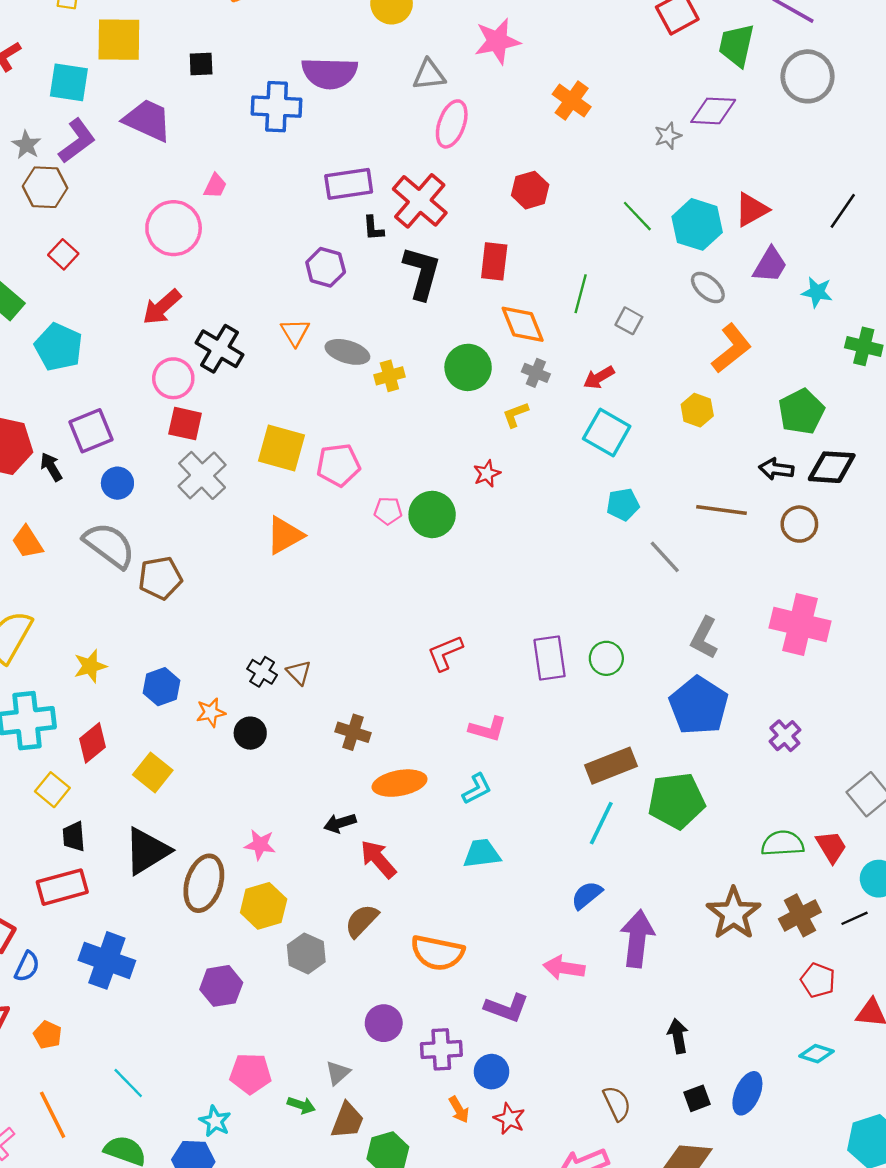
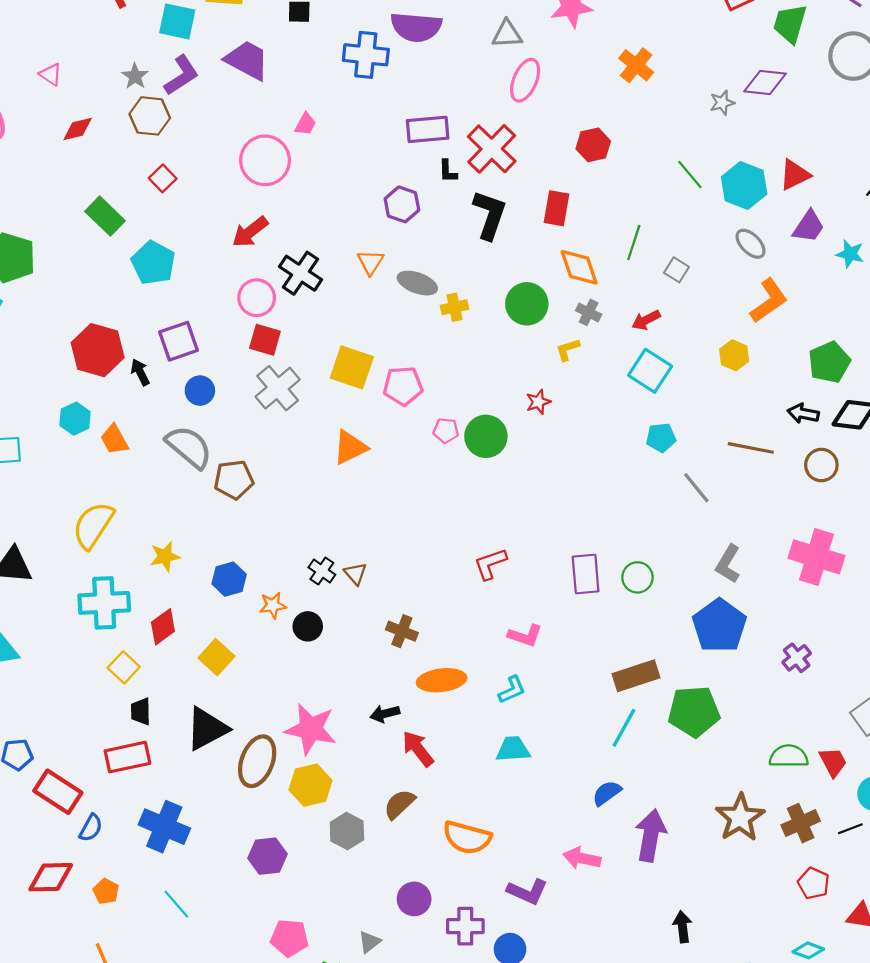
pink star: (260, 845) -> (311, 729), size x1.8
cyan line: (128, 1083) -> (176, 904), moved

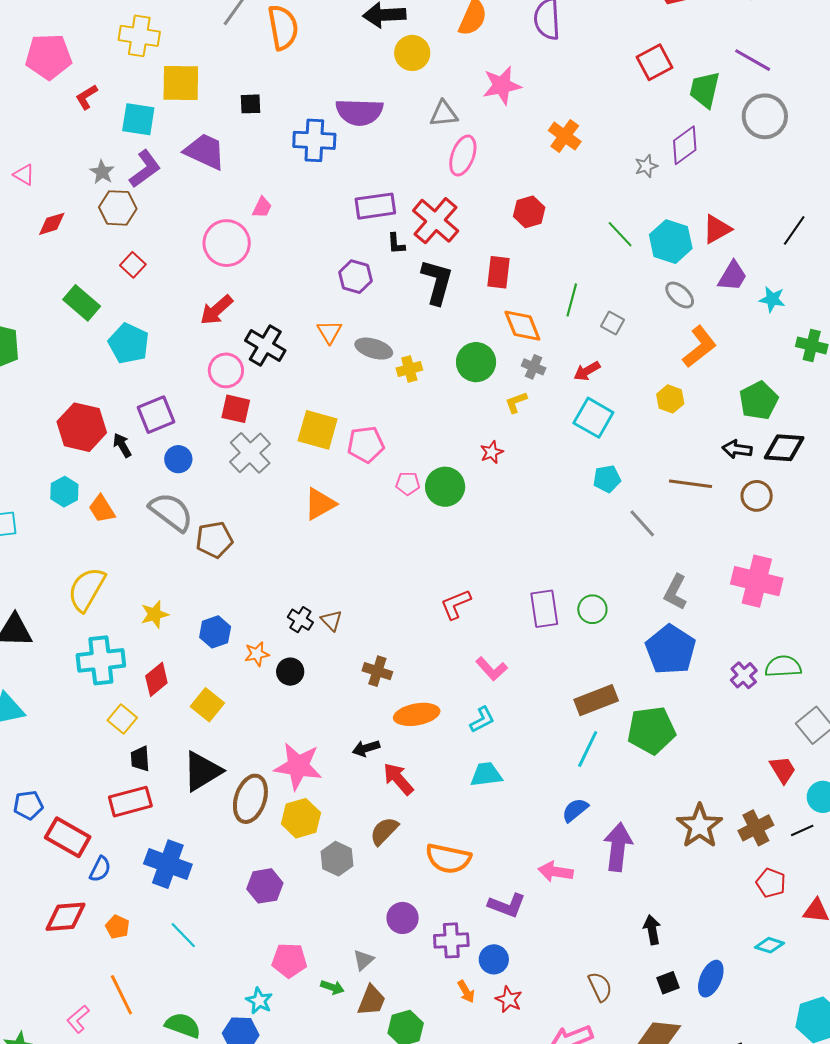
purple diamond: (765, 82) -> (685, 145), turned -39
pink L-shape: (525, 636) -> (492, 669), turned 32
green semicircle: (789, 756) -> (783, 666), moved

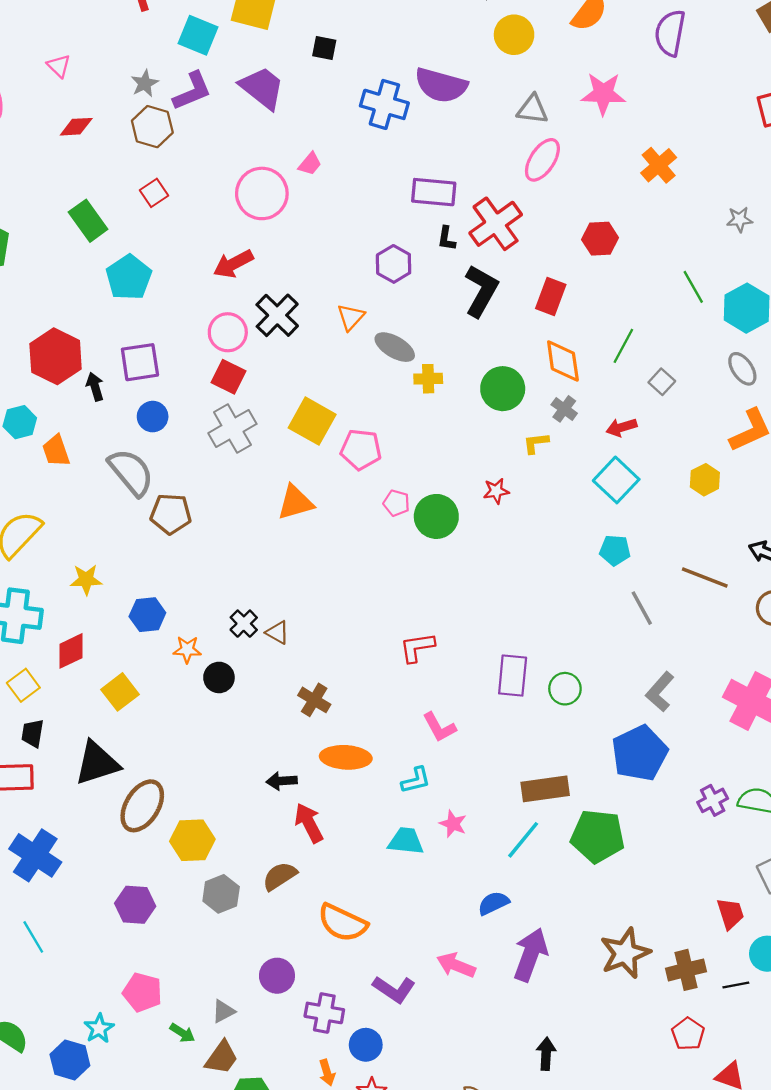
brown triangle: (332, 620) -> (277, 633), turned -30
pink star: (298, 766) -> (453, 824), moved, size x0.5

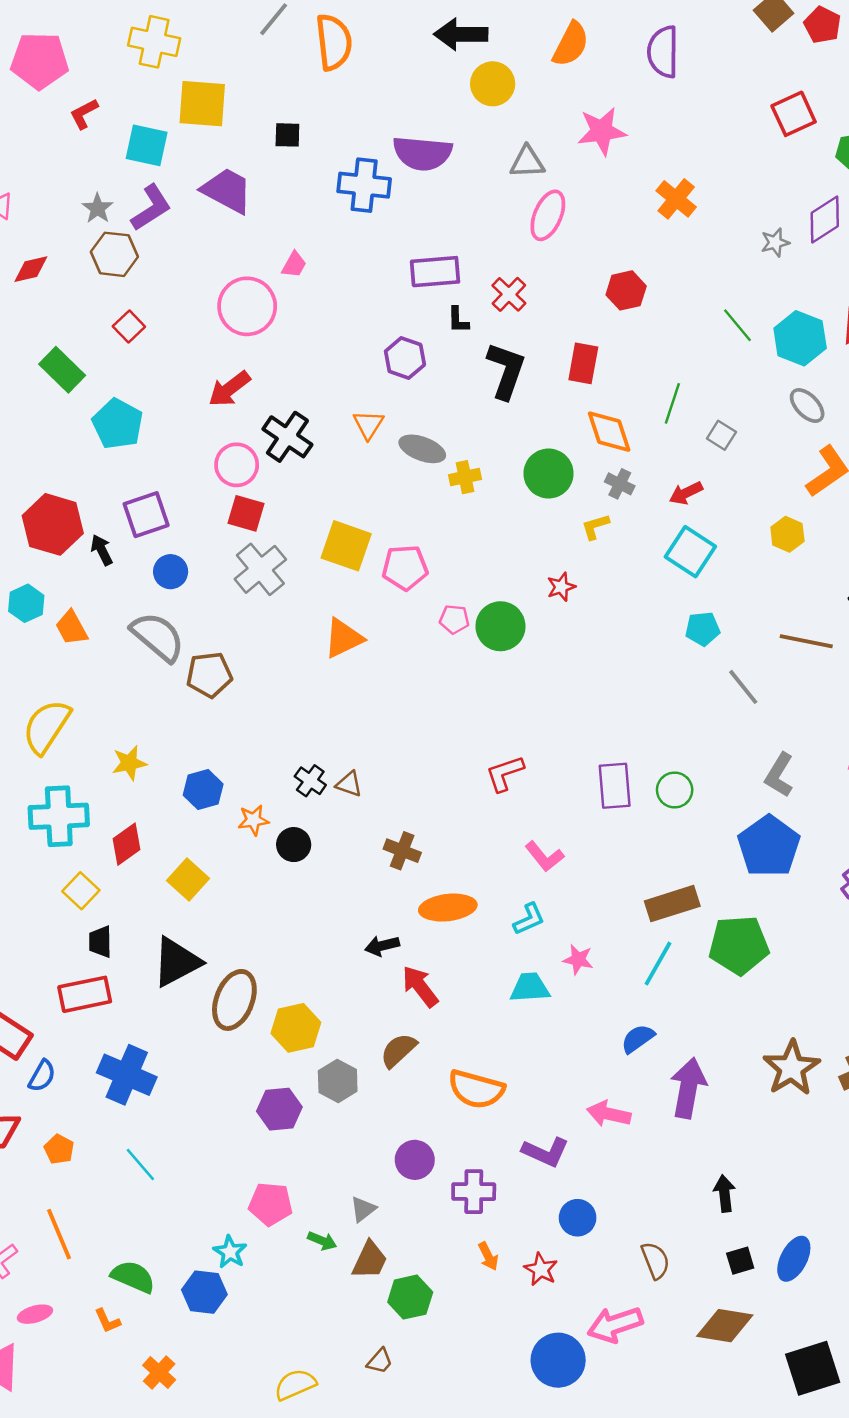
red cross: (496, 224) -> (509, 294), size x0.6
purple hexagon: (135, 905) -> (279, 1109), moved
blue circle: (366, 1045) -> (578, 1218), moved

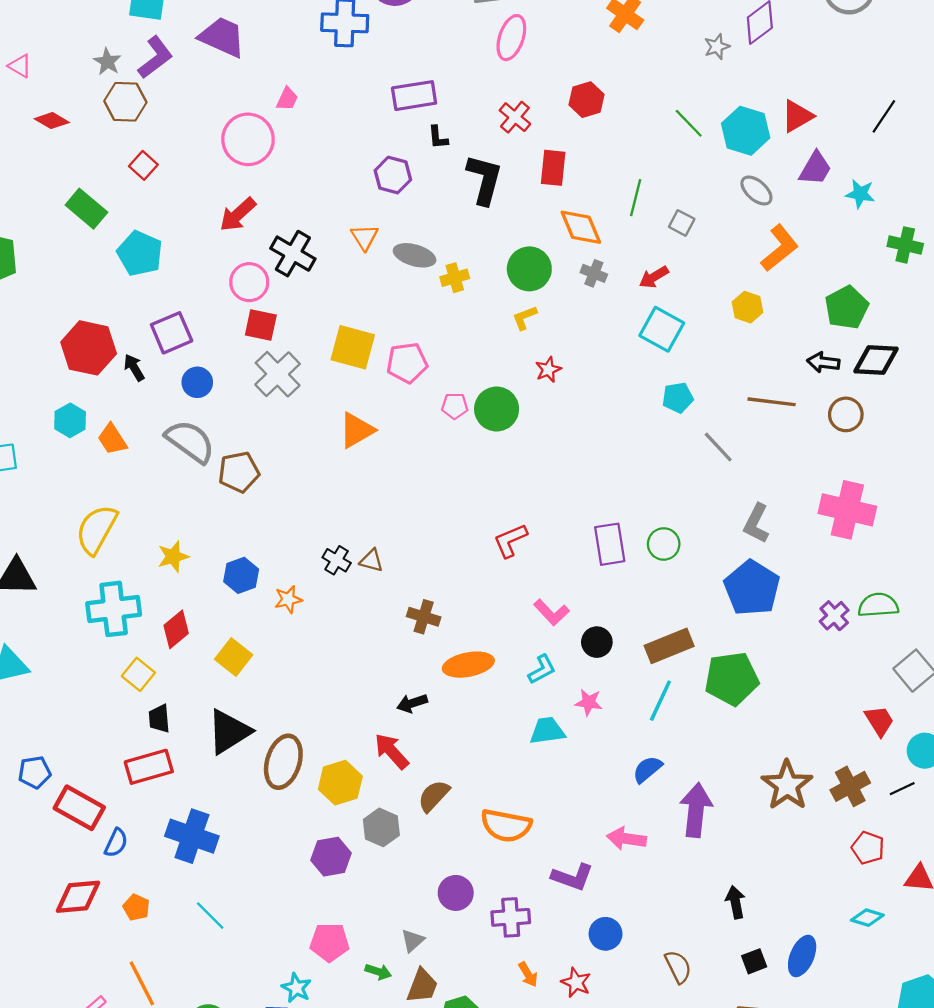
red diamond: (31, 269) -> (52, 121), turned 48
red cross: (509, 294) -> (515, 117), moved
yellow L-shape: (595, 527) -> (525, 318), moved
black circle: (294, 845) -> (597, 642), moved
red arrow: (420, 986) -> (392, 751), moved

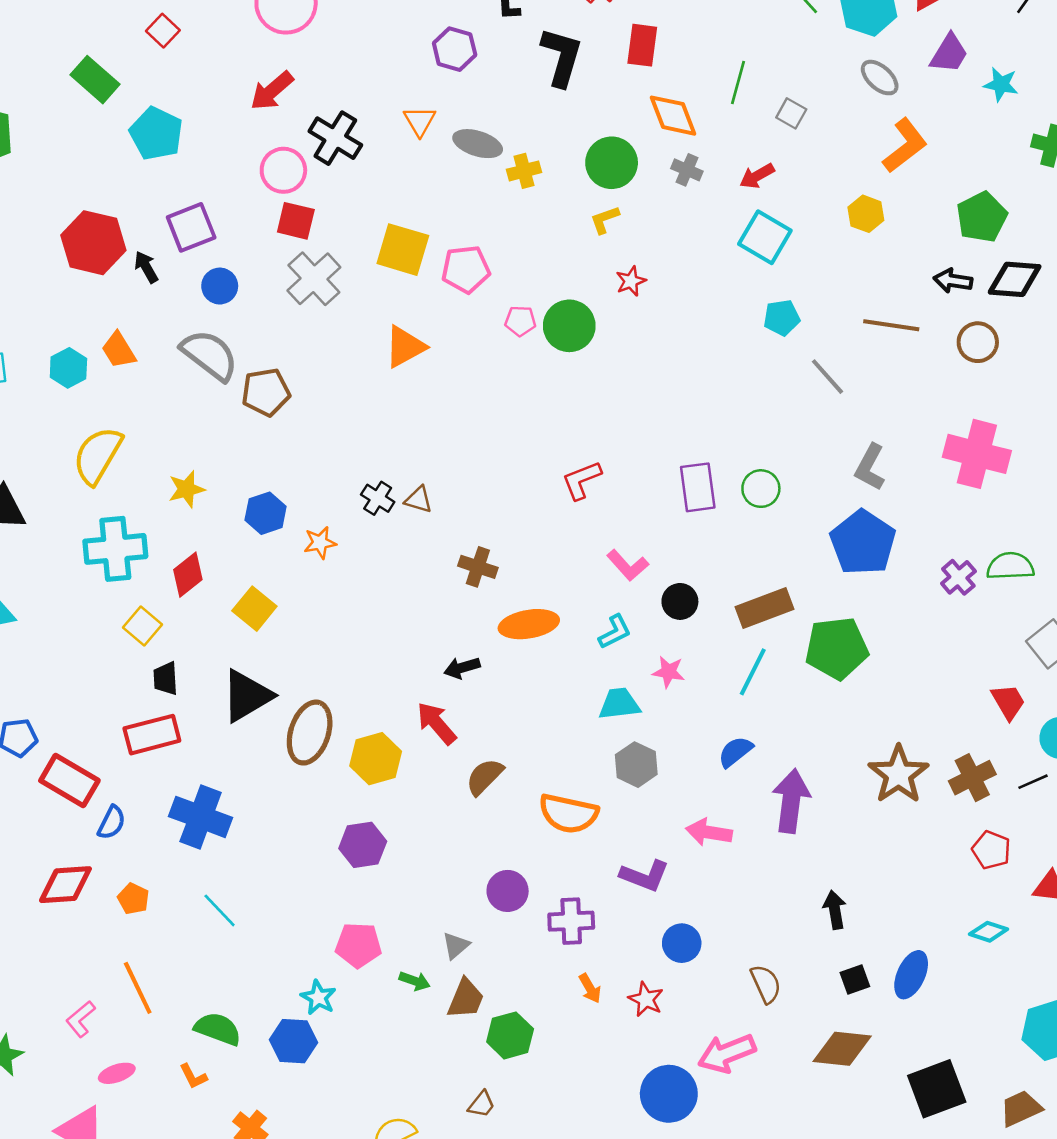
cyan hexagon: (70, 420) -> (68, 368), moved
gray hexagon: (381, 827) -> (636, 765), moved

